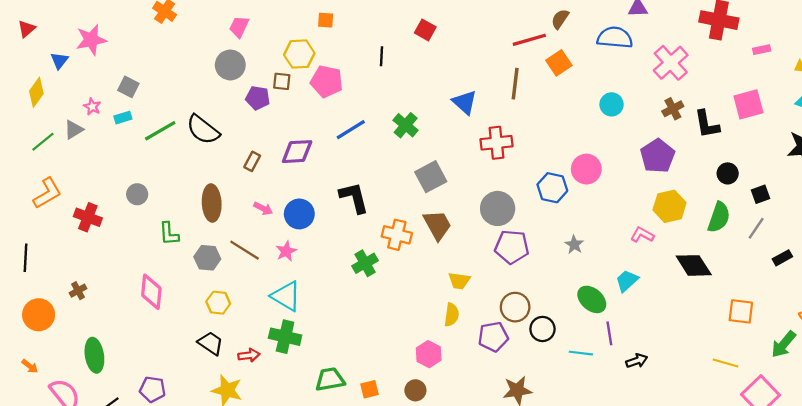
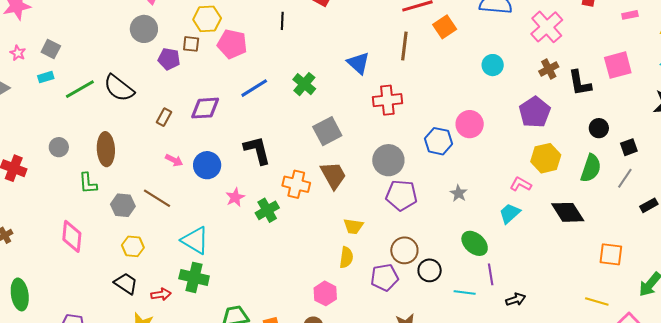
pink star: (92, 107) -> (18, 53), moved
brown ellipse: (212, 203) -> (106, 149), moved
pink star: (286, 251) -> (235, 197), moved
cyan trapezoid: (627, 281) -> (510, 213), moved

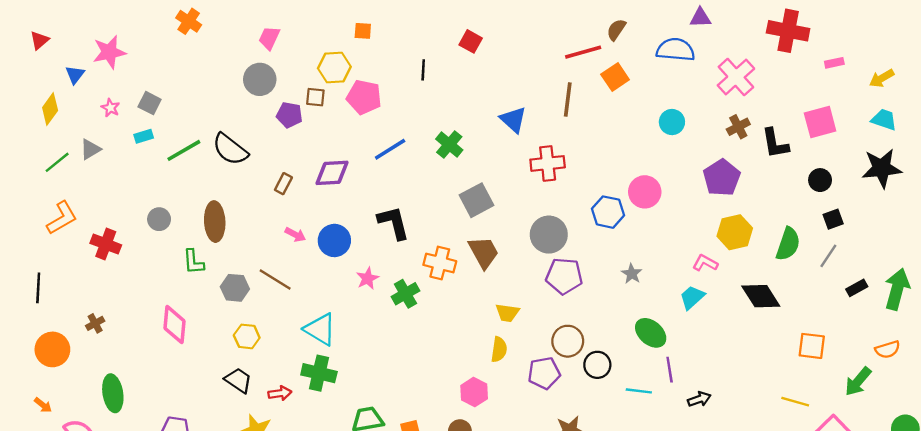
black circle: (599, 128) -> (820, 180), moved

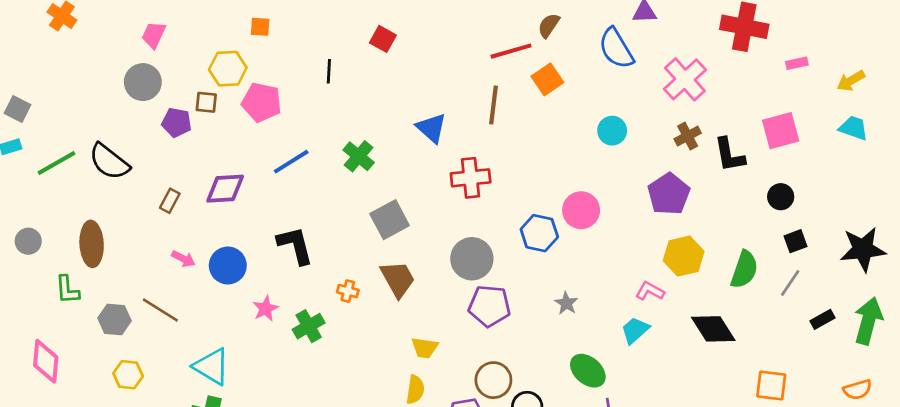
blue semicircle: (676, 50) -> (616, 48), turned -126
black star: (882, 168) -> (863, 249), moved
orange cross: (440, 263) -> (348, 291), size x0.6

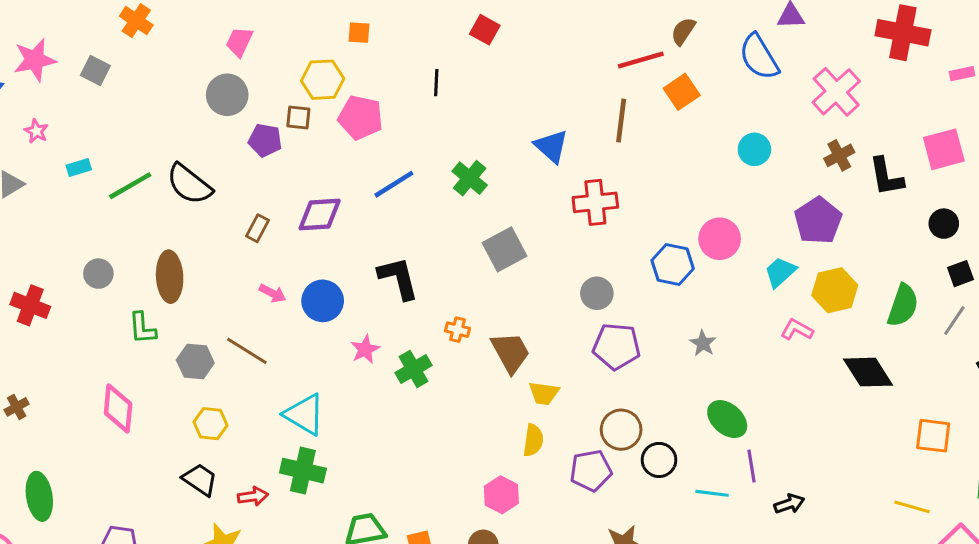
red square: (383, 39) -> (485, 30), moved
gray square: (17, 109) -> (95, 71), moved
gray circle: (472, 259) -> (597, 293), size x0.7
brown trapezoid: (398, 279) -> (510, 352), moved
cyan trapezoid: (635, 330) -> (780, 272), moved

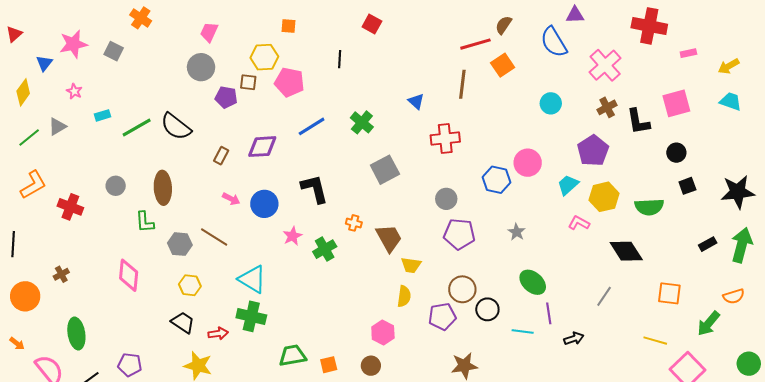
blue triangle: (551, 146) -> (416, 101), size x0.7
green semicircle: (903, 305) -> (649, 207), turned 68
gray line: (954, 321) -> (604, 296), moved

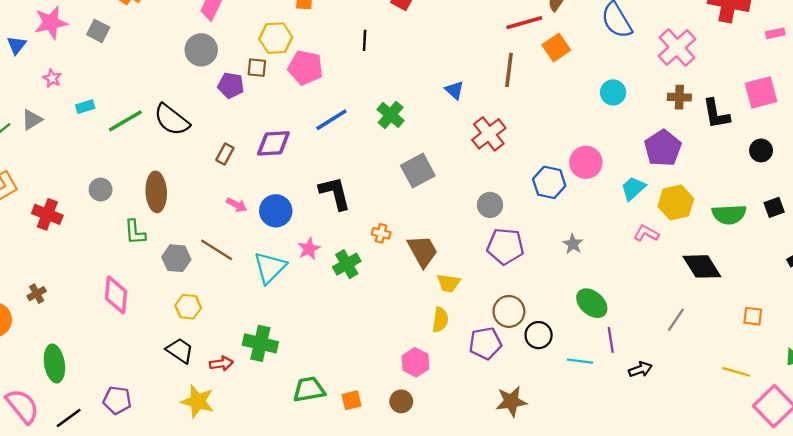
brown cross: (607, 107) -> (679, 97), turned 30
red cross: (445, 139) -> (489, 134), turned -32
black square: (687, 186) -> (774, 207), moved
cyan triangle: (252, 279) -> (270, 268), moved, turned 44
orange square: (669, 293) -> (753, 316), size x0.7

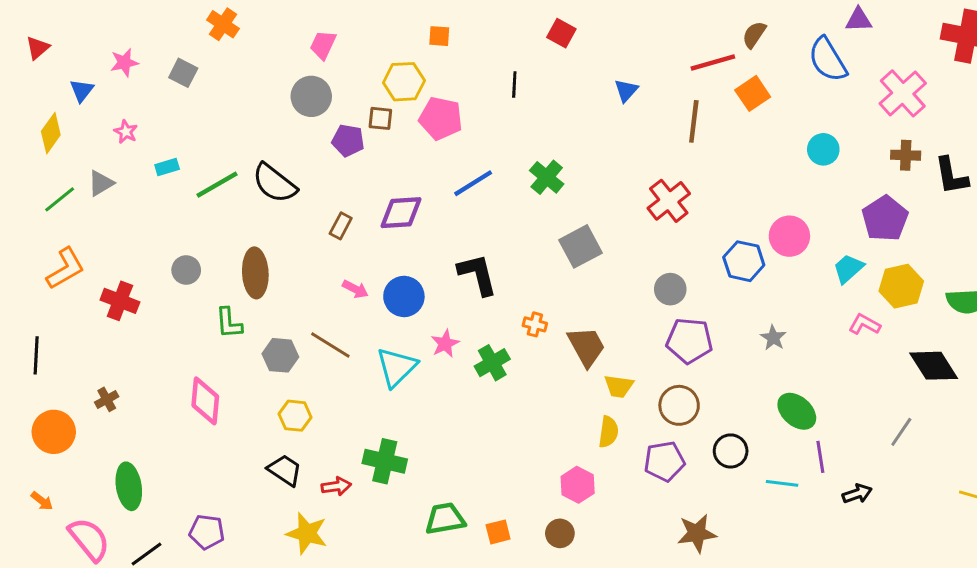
pink star: (51, 23) -> (124, 63), size x0.7
blue triangle: (454, 90) -> (626, 90), moved, turned 30
brown circle: (509, 311) -> (679, 405), moved

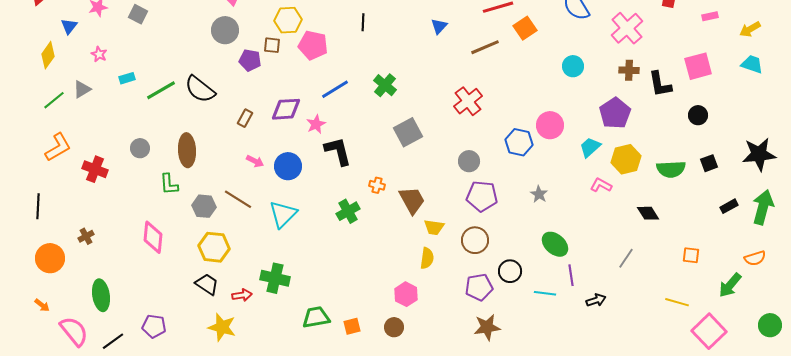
brown line: (694, 121) -> (485, 47), turned 60
pink star: (445, 344) -> (316, 124), moved
black diamond: (934, 366) -> (648, 213), size x0.7
yellow hexagon: (295, 416) -> (214, 247), size x1.4
purple pentagon: (664, 461) -> (479, 287), moved

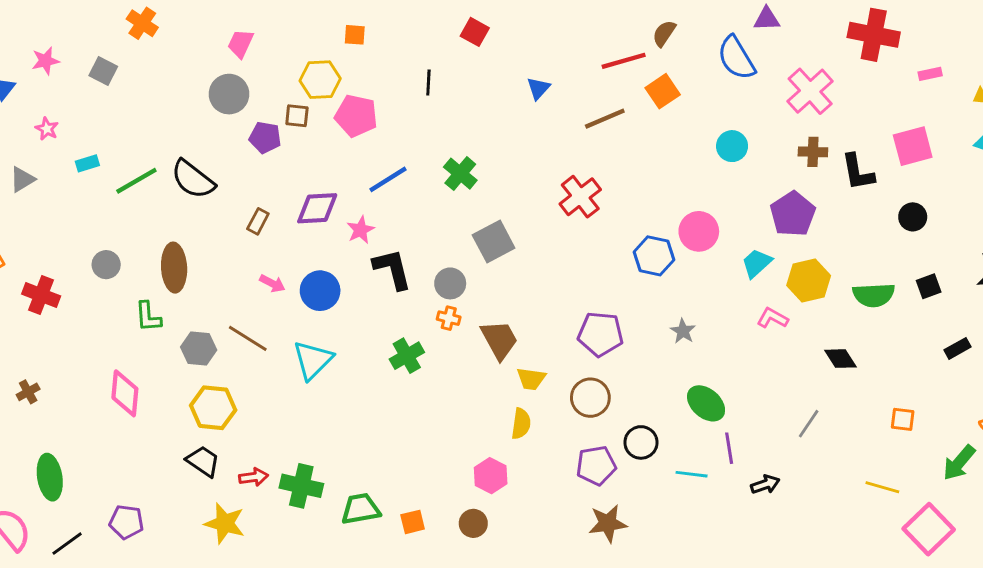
gray circle: (469, 161) -> (450, 283), moved
green cross: (275, 278) -> (301, 486), moved

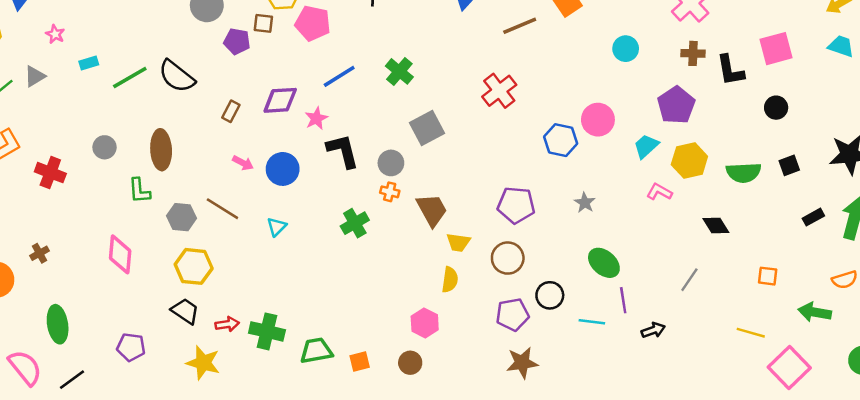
cyan triangle: (313, 360) -> (277, 227), size x0.6
green arrow: (959, 463) -> (815, 312), turned 60
purple pentagon: (126, 522) -> (131, 347), moved

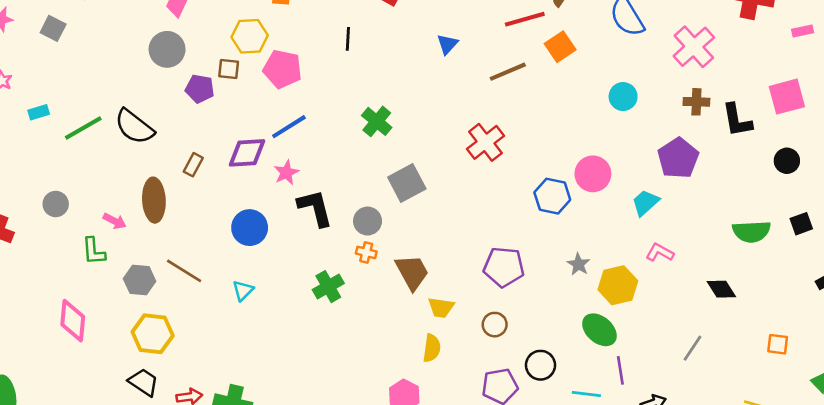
blue line: (339, 76) -> (289, 127), moved
brown ellipse: (161, 150) -> (154, 200), moved
yellow hexagon: (689, 161) -> (618, 285), moved
pink arrow: (243, 163) -> (115, 221), moved
brown circle: (508, 258) -> (495, 325), size x0.7

